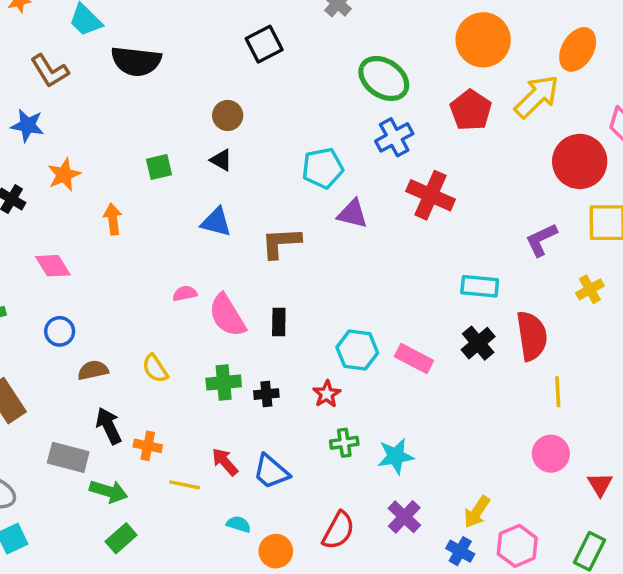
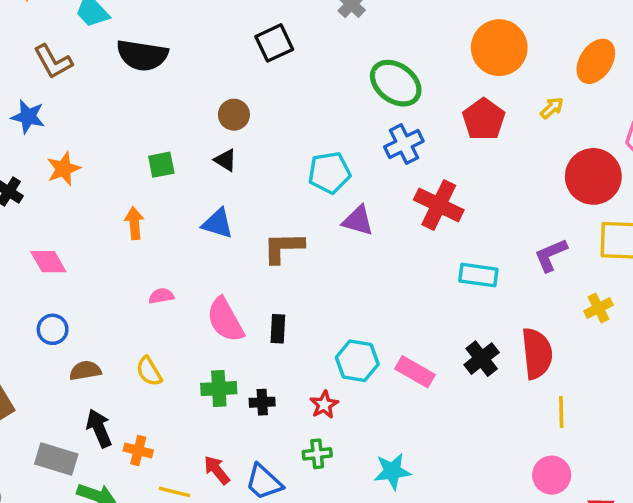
yellow arrow: (537, 97) -> (552, 108), size x0.5
orange arrow: (113, 219) -> (134, 223), moved
cyan rectangle: (480, 286) -> (478, 275), moved
pink semicircle: (185, 294) -> (161, 296), moved
green cross: (344, 443) -> (317, 454), moved

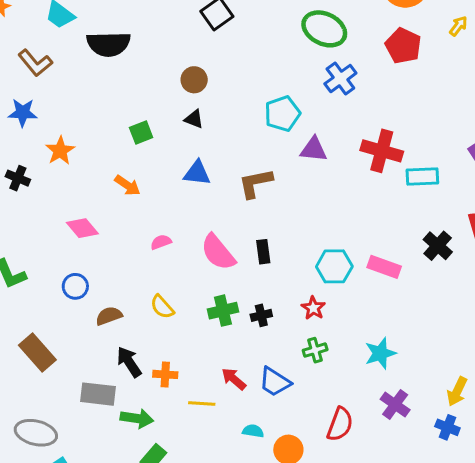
red cross: (439, 205) -> (382, 151), moved
orange arrow: (134, 223) -> (127, 185), turned 140
pink diamond: (48, 262) -> (82, 228), moved

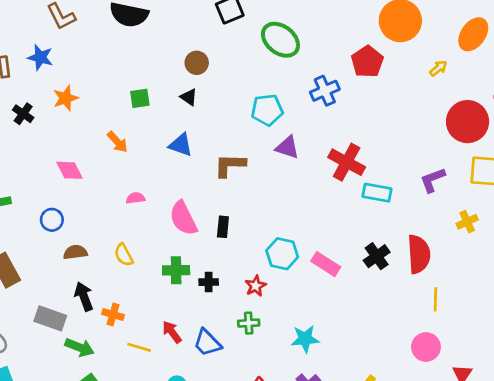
green ellipse: (324, 29) -> (280, 40), moved
red pentagon: (403, 46) -> (367, 62), moved

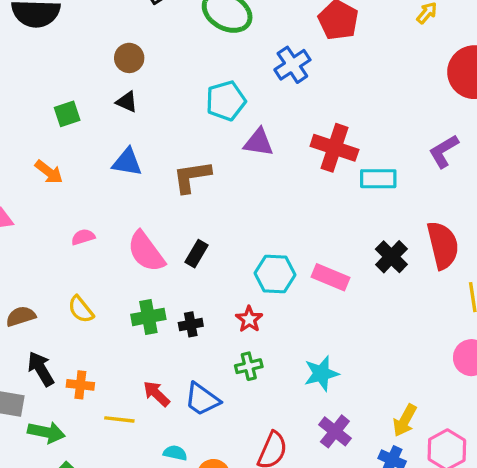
black rectangle: (223, 227) -> (197, 254), turned 35

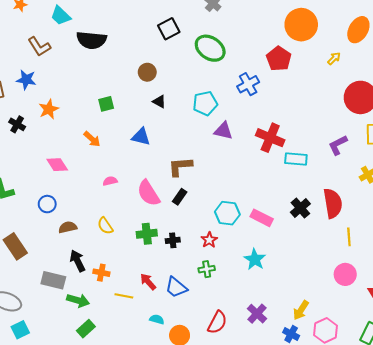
black triangle: (127, 102) -> (159, 102), moved
brown L-shape: (192, 177) -> (180, 167), moved
cyan star: (321, 374) -> (255, 259), moved, turned -30

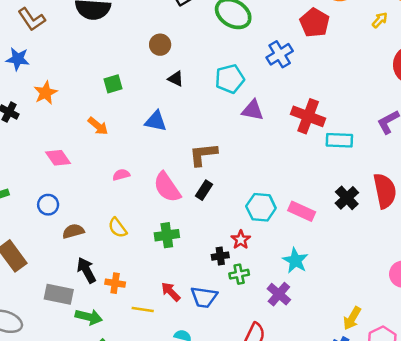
black cross: (173, 240) -> (220, 256), moved
blue trapezoid: (176, 287) -> (204, 297), turned -30
purple cross: (257, 314) -> (279, 294), moved

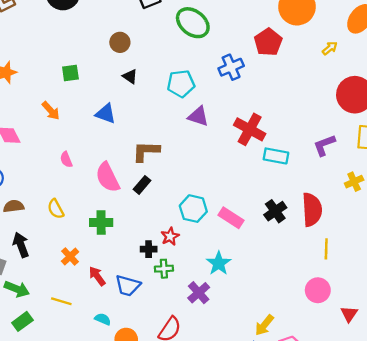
pink semicircle: (121, 175) -> (66, 160), turned -105
orange cross: (115, 283) -> (70, 256), moved, turned 30
yellow line: (143, 310) -> (61, 301), moved

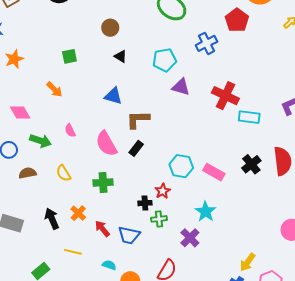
blue triangle: (106, 114) -> (113, 96), moved
black arrow: (21, 245) -> (52, 219), moved
green arrow: (17, 289) -> (40, 141), moved

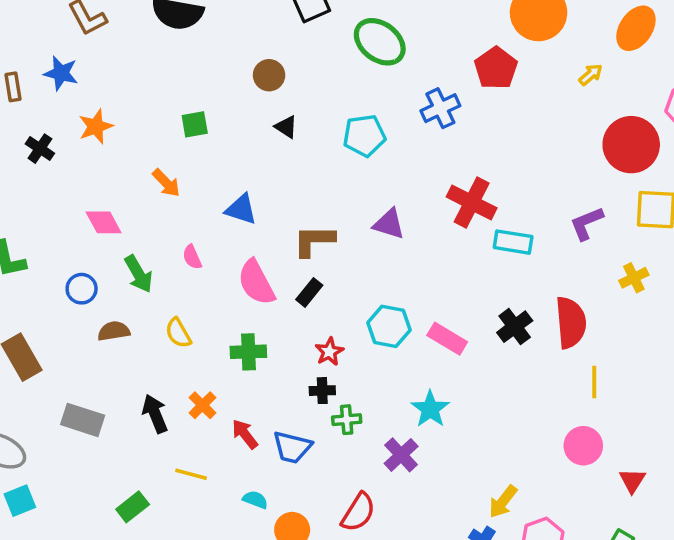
purple triangle: (181, 87) -> (389, 224), moved
blue triangle: (113, 96) -> (241, 209), moved
green arrow: (40, 141) -> (139, 274), turned 40
red star: (163, 191) -> (329, 352), moved

